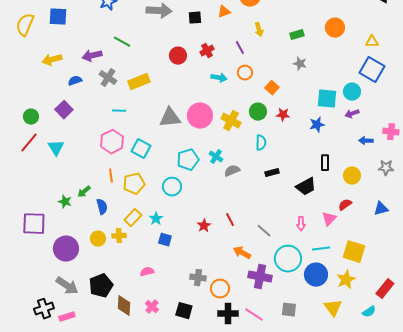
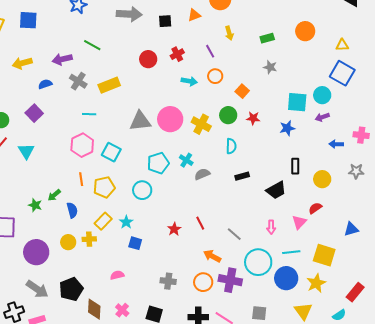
blue triangle: (381, 209) -> (351, 229), moved
orange circle: (220, 289) -> (203, 282), moved

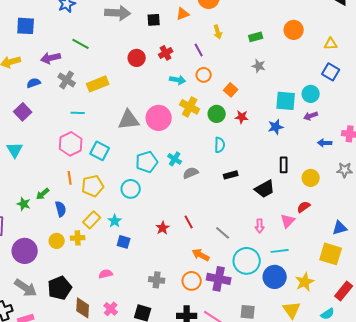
blue square: (28, 20) -> (26, 26), moved
blue square: (342, 73) -> (331, 72), size x0.7
yellow cross: (201, 124) -> (190, 107), moved
yellow square: (324, 255) -> (331, 254), moved

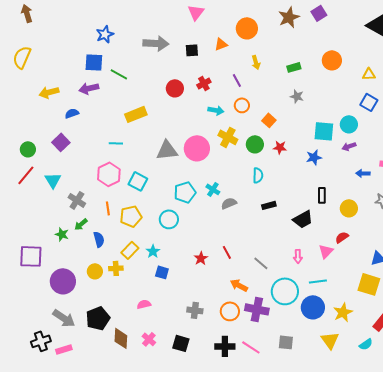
blue square: (26, 26) -> (94, 62), moved
gray cross: (67, 80) -> (77, 200), moved

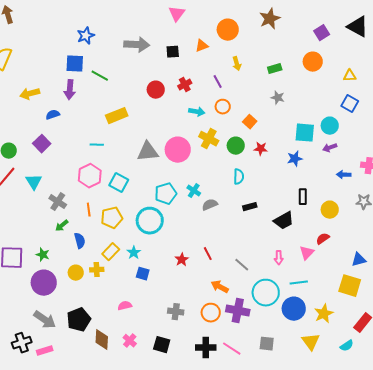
purple square: (319, 13) -> (322, 33), moved
purple arrow: (89, 88) -> (70, 90), turned -72
cyan circle: (169, 219) -> (150, 221), size x1.4
green star: (62, 234) -> (43, 255), moved

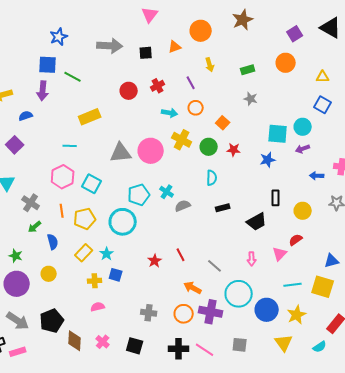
yellow cross: (97, 270) -> (95, 281), moved
cyan line: (299, 283) -> (293, 285), moved

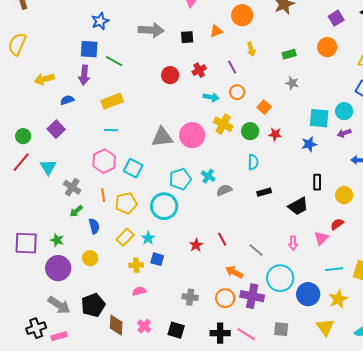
yellow rectangle: (90, 117) -> (112, 101), moved

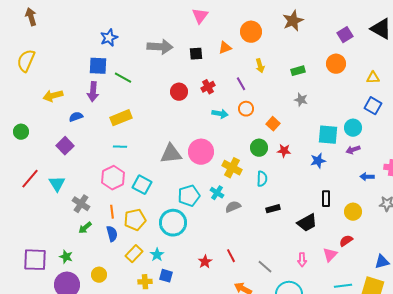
yellow cross: (223, 124) -> (232, 168), moved
green circle: (23, 136) -> (21, 132), moved
blue semicircle: (94, 226) -> (112, 234), moved

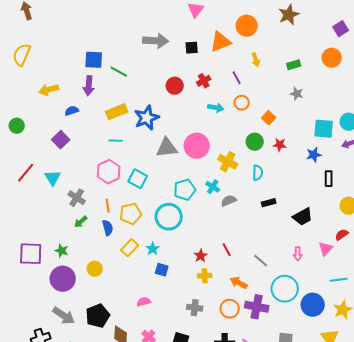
blue star: (109, 38) -> (147, 118), moved, size x1.4
orange triangle: (225, 48) -> (221, 42), size x1.6
black rectangle: (326, 199) -> (329, 179), moved
yellow cross: (145, 282) -> (205, 276), moved

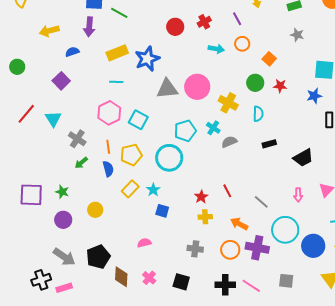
purple circle: (63, 279) -> (63, 220), size x0.7

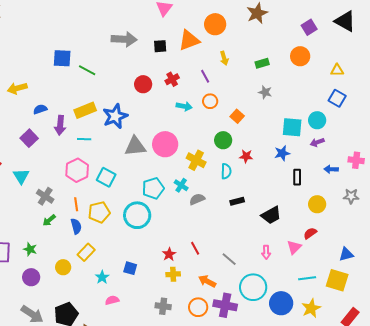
purple arrow: (89, 27) -> (60, 125), moved
red star: (280, 86) -> (246, 156), moved
yellow rectangle: (130, 189) -> (86, 252), moved
cyan star: (153, 190) -> (102, 277), moved

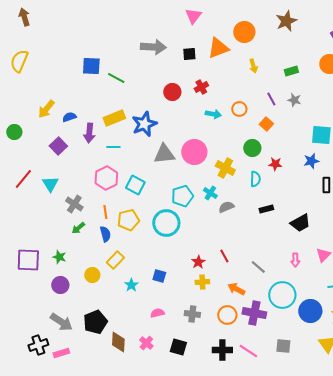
purple line: (205, 76) -> (271, 99), moved
yellow arrow: (17, 88) -> (46, 109), moved, turned -36
pink semicircle: (112, 300) -> (157, 313), moved

